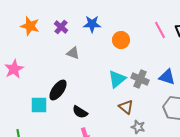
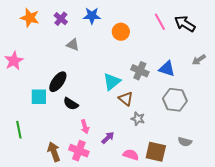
cyan triangle: (117, 79) -> (112, 82), moved
black semicircle: (80, 112) -> (71, 104), moved

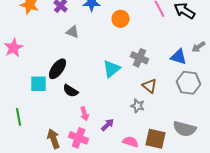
blue triangle: (167, 69) -> (179, 57), moved
brown triangle: (126, 99) -> (150, 86), moved
gray hexagon: (175, 100) -> (189, 83), moved
gray semicircle: (185, 142) -> (185, 129), size x1.6

